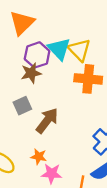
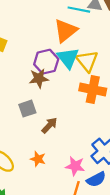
orange triangle: (22, 23) -> (66, 31), moved
brown arrow: (47, 121) -> (49, 125), size x0.7
pink star: (52, 174) -> (75, 166), moved

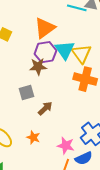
orange triangle: (66, 31) -> (45, 28), moved

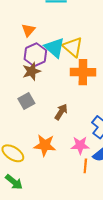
orange triangle: (45, 28) -> (28, 30), size x0.6
brown arrow: (45, 108) -> (61, 112), moved
orange star: (33, 137) -> (45, 145), size x1.5

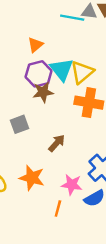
yellow triangle: (73, 47) -> (82, 72), turned 30
brown star: (31, 71) -> (43, 92), moved
orange line: (85, 166) -> (58, 209), moved

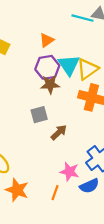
gray square: (19, 124) -> (39, 115), moved
orange star: (32, 178) -> (17, 190), moved

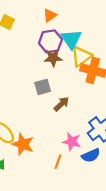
yellow triangle: (88, 69) -> (81, 56), moved
orange star: (17, 190) -> (23, 144), moved

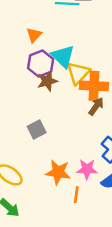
gray square: (43, 87) -> (37, 130), moved
brown arrow: (61, 104) -> (96, 106), moved
orange star: (23, 144) -> (58, 172), moved

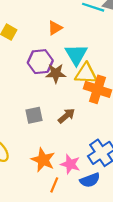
purple hexagon: (41, 64) -> (40, 62), moved
yellow triangle: (78, 73) -> (86, 74), turned 35
brown arrow: (96, 106) -> (66, 116), moved

